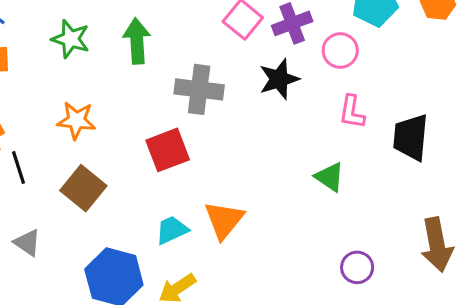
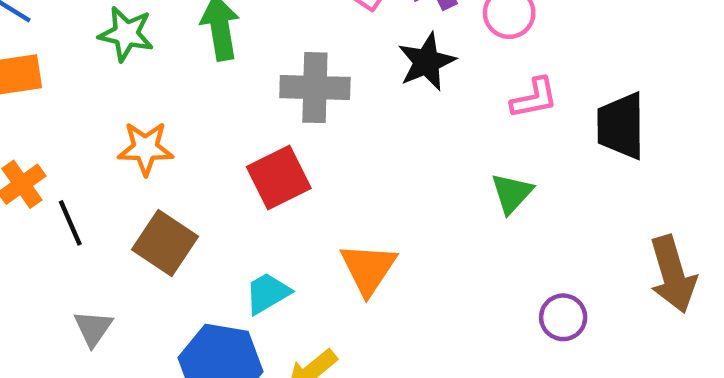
pink L-shape: (352, 112) -> (534, 98), turned -105
green triangle: (330, 177) -> (512, 193), turned 44
cyan trapezoid: (172, 230) -> (268, 293), moved
gray triangle: (27, 243) -> (93, 328), turned 36

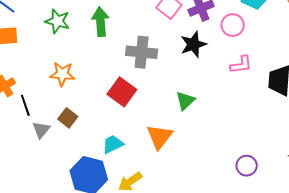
red square: (279, 177) -> (122, 92), turned -32
green triangle: (512, 193) -> (185, 101), moved
brown square: (165, 243) -> (68, 118), size x0.7
gray triangle: (93, 328) -> (41, 130), moved

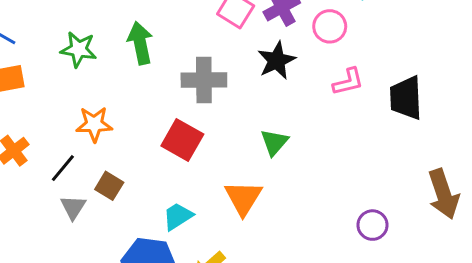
black line: (25, 105) -> (63, 168), moved, turned 65

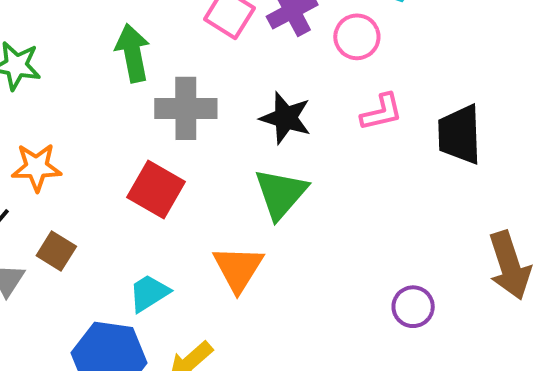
green arrow: (140, 43) -> (133, 53), moved
black star: (277, 60) -> (286, 118), moved, turned -30
green triangle: (274, 142) -> (281, 194), size x1.4

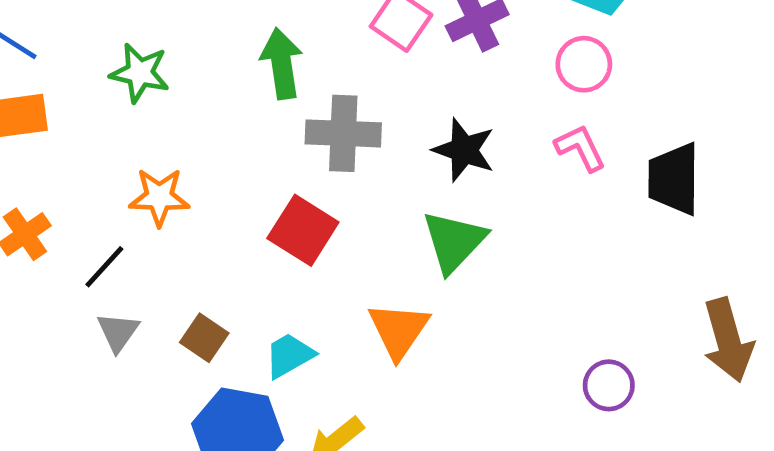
pink circle: (357, 37) -> (584, 64), moved
pink L-shape: (381, 112) -> (580, 148), turned -105
brown square: (56, 251) -> (204, 338), moved

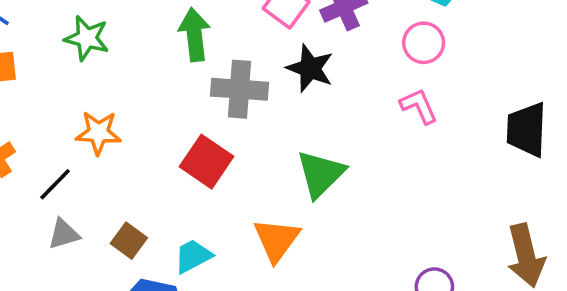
black star: (464, 150) -> (310, 68), moved
black trapezoid: (674, 179) -> (527, 130), moved
gray triangle: (118, 332) -> (64, 234), turned 36

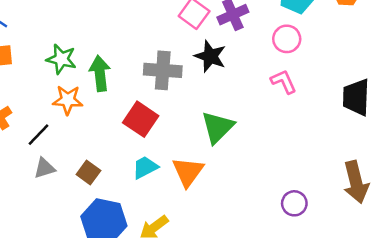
green arrow: (194, 35) -> (100, 73), moved
green star: (87, 38) -> (61, 59), moved
cyan trapezoid: (193, 256) -> (145, 167), moved

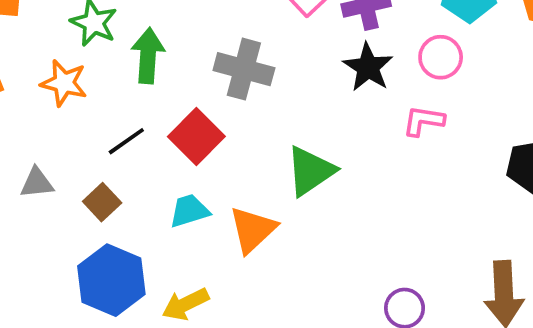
black star: (210, 56) -> (368, 67), moved
pink L-shape: (284, 82) -> (423, 121), turned -68
orange star: (68, 100) -> (64, 83), moved
black line: (39, 135) -> (126, 141), moved

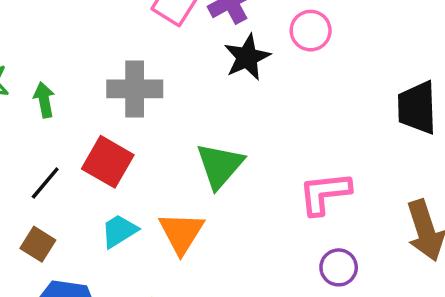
green arrow: (148, 56) -> (44, 100), size x0.7
black star: (368, 67) -> (247, 57), turned 30
pink L-shape: (423, 121) -> (325, 193), moved, size x1.4

